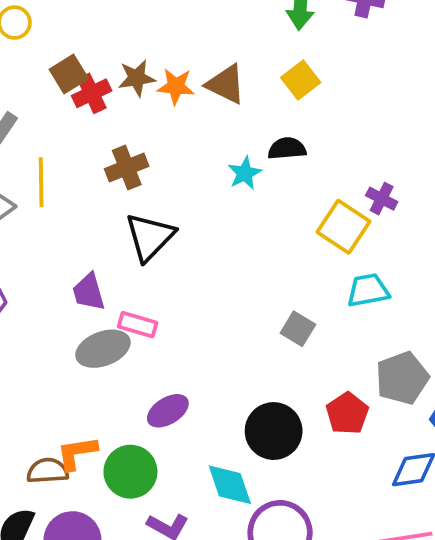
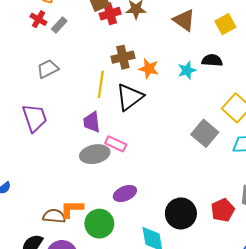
orange star: (176, 86) -> (149, 69), moved
yellow line: (41, 182) -> (101, 84), moved
gray square: (298, 329) -> (205, 133), moved, size x1.4

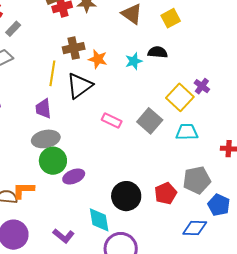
gray rectangle: (59, 25) -> (13, 29), moved
pink rectangle: (116, 144) -> (112, 121), moved
green circle: (99, 224) -> (53, 161), moved

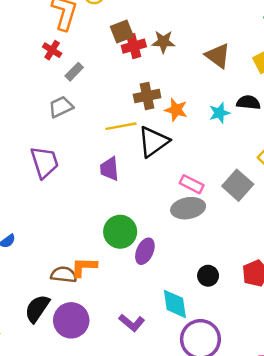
yellow line: (52, 73) -> (121, 126), turned 70
gray ellipse: (46, 139) -> (188, 208), moved
purple ellipse: (74, 177) -> (145, 251), turned -45
black circle: (126, 196) -> (208, 276), size x0.6

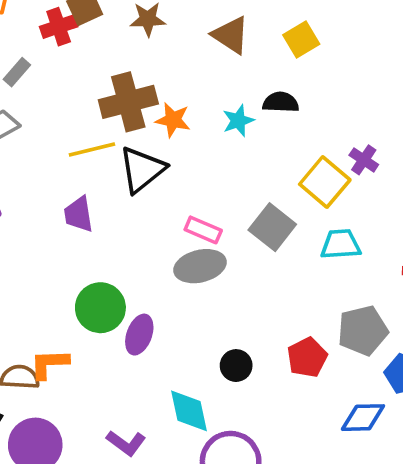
red cross: (134, 46) -> (59, 27), moved
brown cross: (147, 96) -> (128, 102), size x1.4

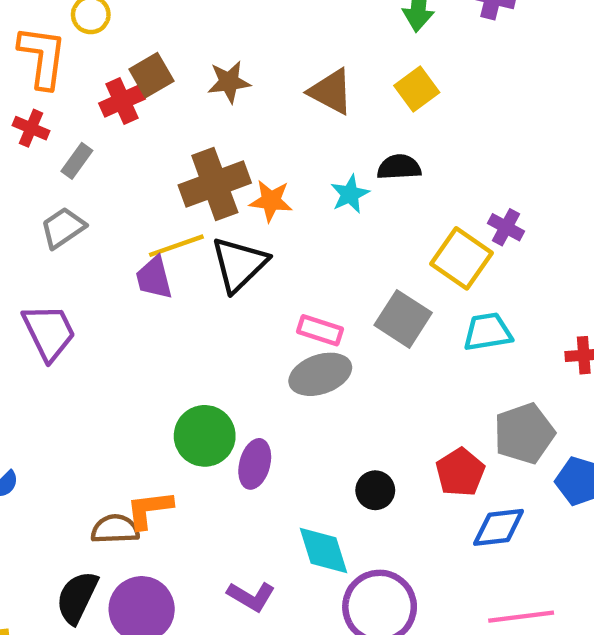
purple trapezoid: (79, 214) -> (154, 278), moved
blue diamond: (363, 418) -> (499, 527), moved

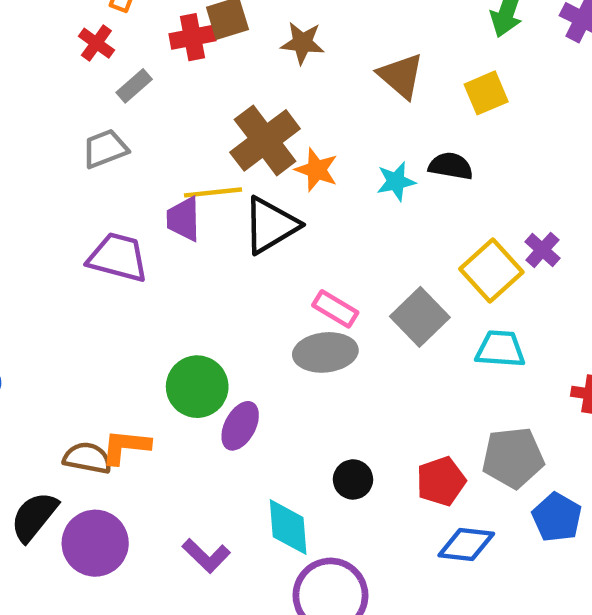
brown cross: (215, 184) -> (265, 140), turned -30
purple trapezoid: (49, 332) -> (118, 257), moved, turned -62

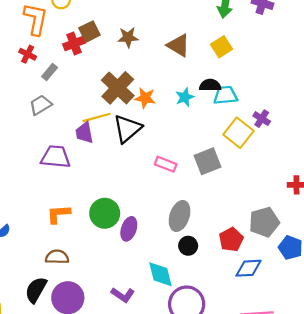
gray square: (420, 317) -> (207, 161), turned 32
cyan trapezoid: (500, 349) -> (226, 95), moved
gray ellipse: (325, 352) -> (180, 216), moved, turned -56
orange L-shape: (126, 447) -> (58, 214), moved

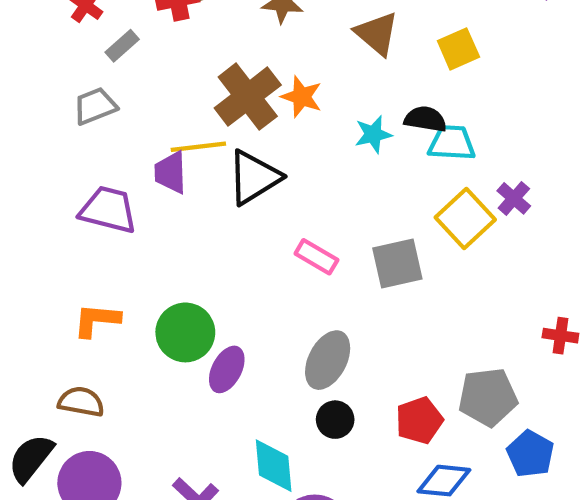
orange star: (145, 98) -> (302, 97), moved

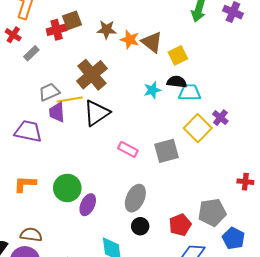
yellow square: (458, 49) -> (178, 55), moved
orange star: (302, 97) -> (130, 40), moved
gray trapezoid: (95, 106) -> (49, 92), moved
brown semicircle: (81, 402) -> (31, 235), moved

